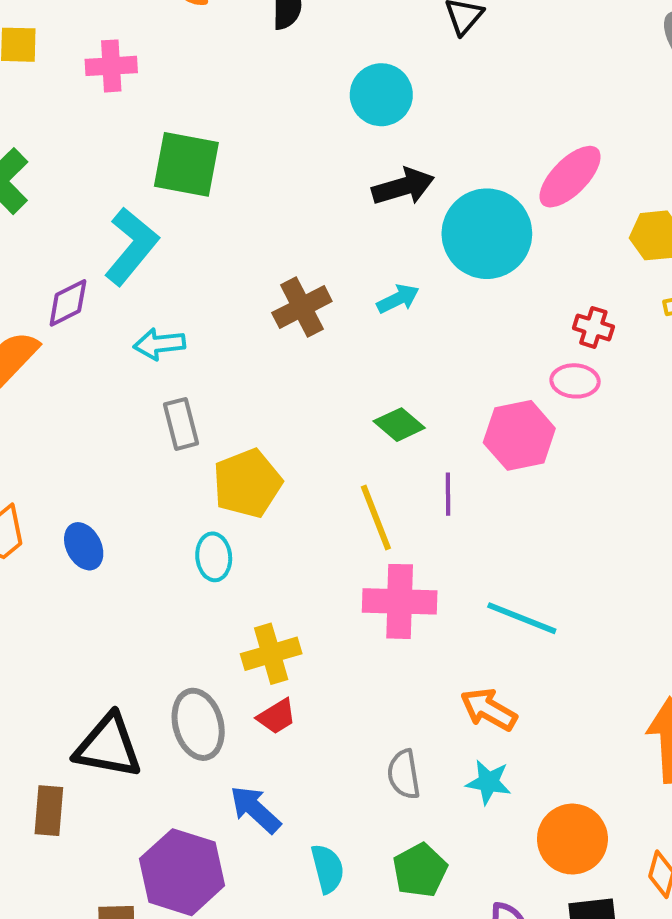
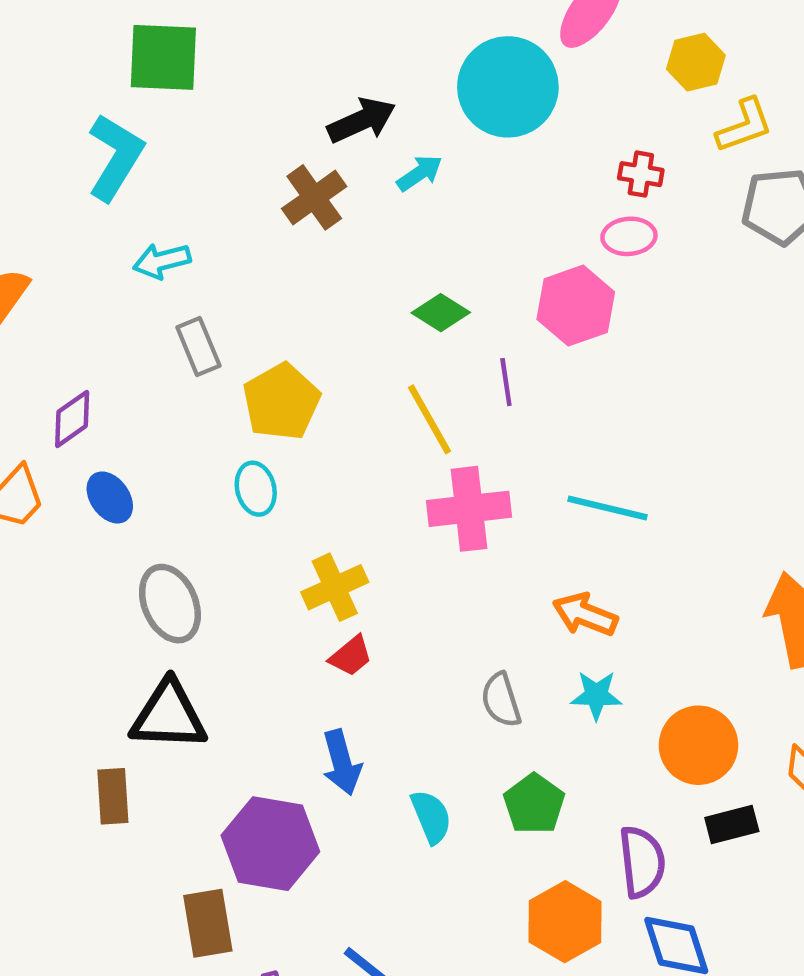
black arrow: (403, 187) -> (362, 120), moved
purple diamond: (68, 303) -> (72, 419), moved
gray ellipse: (198, 724) -> (170, 604), moved
blue arrow: (255, 809) -> (342, 762), turned -140

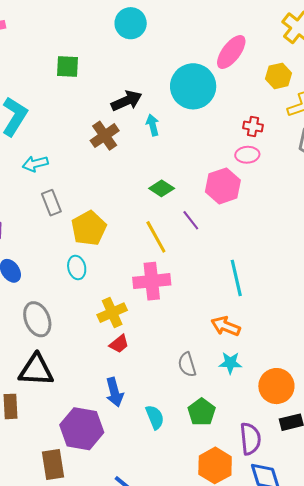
green square: (163, 57) -> (68, 67), moved, size x0.7
cyan arrow: (420, 173) -> (153, 125), turned -70
purple line: (506, 382) -> (191, 220), turned -30
cyan line: (607, 508) -> (236, 278), turned 63
pink cross: (469, 509) -> (152, 281), moved

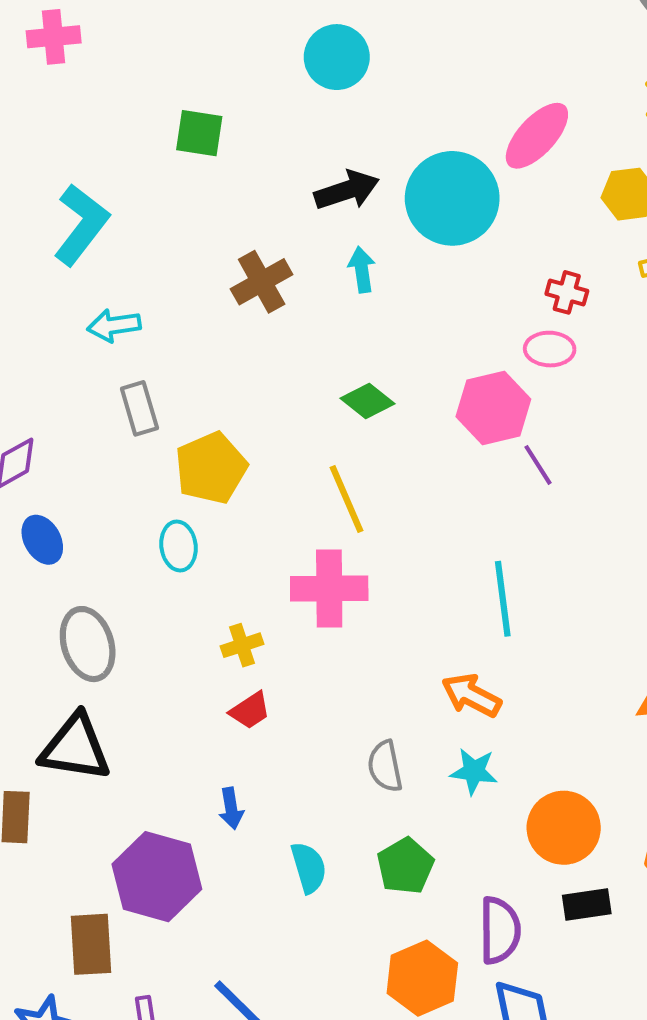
black arrow: (127, 101) -> (347, 190), moved
purple line: (191, 220) -> (538, 465), moved
yellow cross: (112, 313) -> (242, 645), size x0.7
blue arrow: (114, 392) -> (231, 808), size x0.7

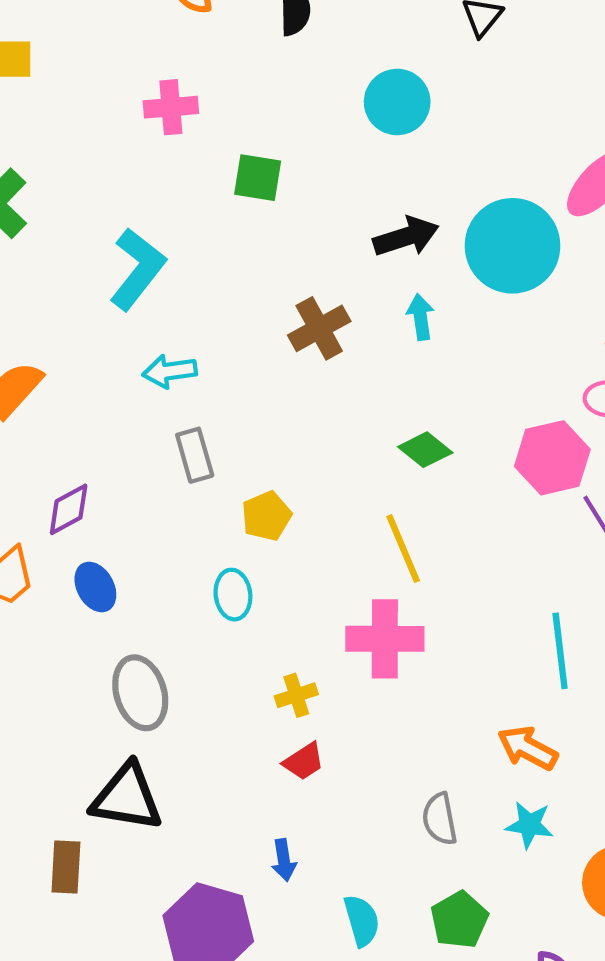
pink cross: (54, 37) -> (171, 107), moved
yellow pentagon: (211, 468) -> (266, 516), size x0.7

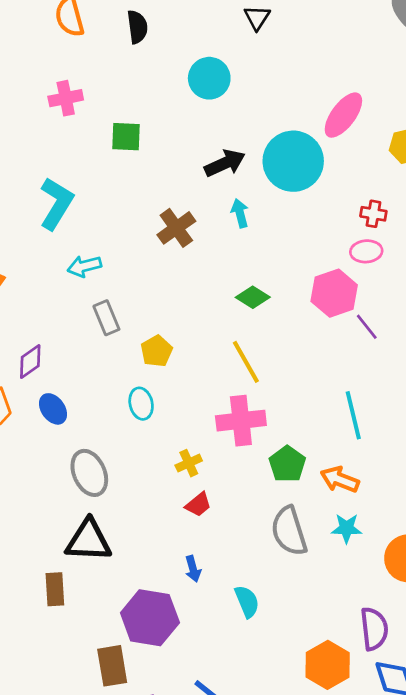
gray semicircle: (440, 819) -> (289, 531), size x1.5
green pentagon: (459, 920) -> (287, 464), moved

